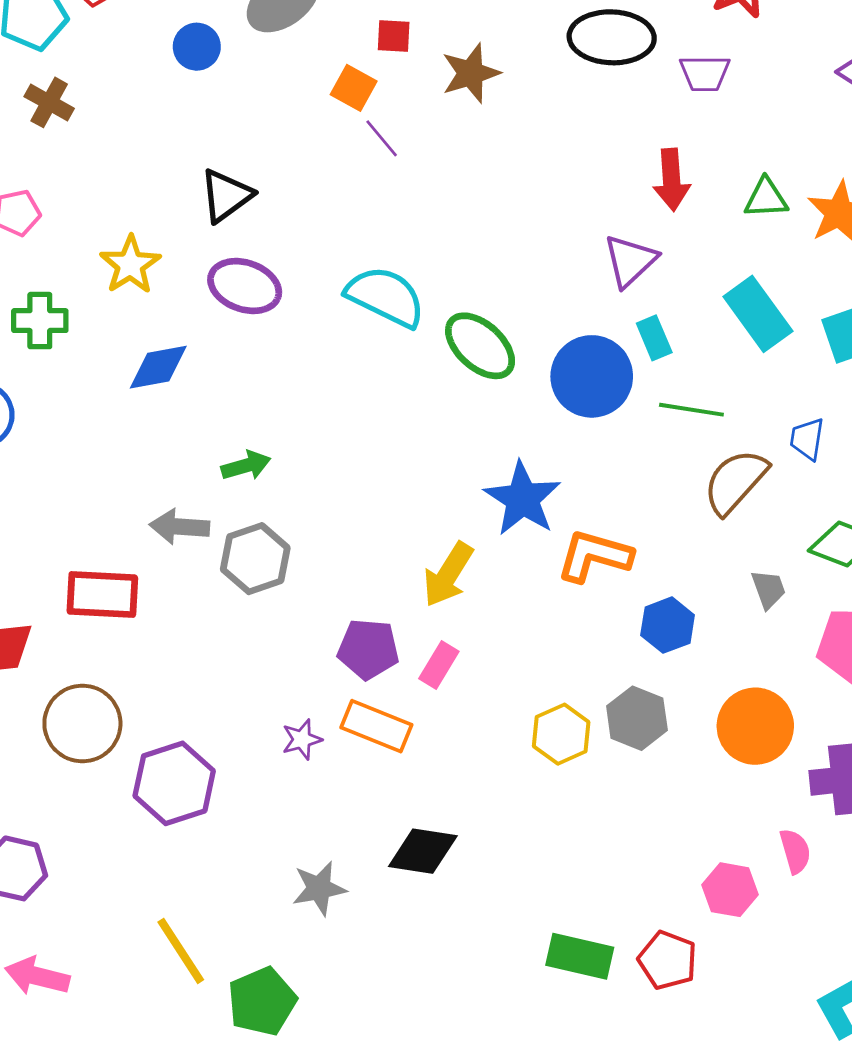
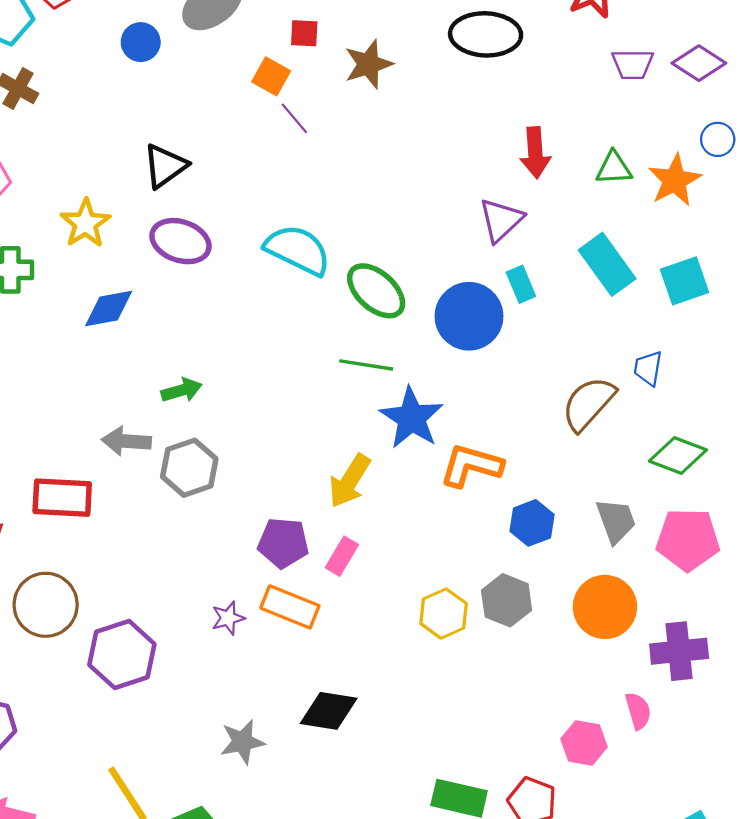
purple trapezoid: (705, 73) -> (633, 64), moved
green line: (691, 410) -> (366, 365), moved
gray trapezoid: (769, 589) -> (616, 521), moved, size x1.4

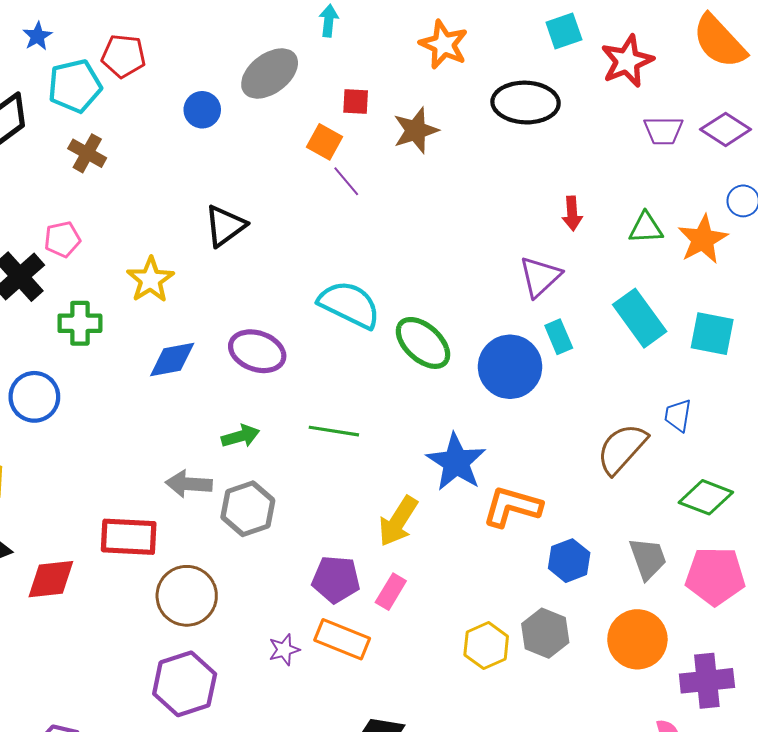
red arrow: (535, 153) -> (572, 213), size x0.7
purple ellipse: (180, 241) -> (257, 351), moved
cyan square: (685, 281) -> (712, 334), turned 30
green line: (366, 365) -> (334, 431), moved
brown circle: (46, 605) -> (187, 596), moved

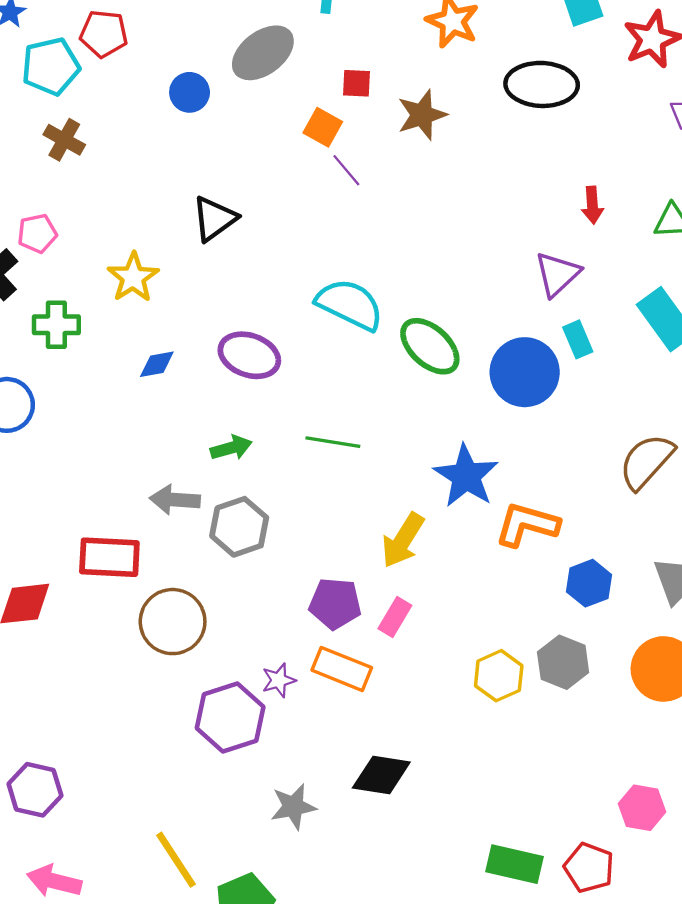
blue diamond: (172, 360) -> (157, 364), size x0.7
purple hexagon: (185, 684) -> (230, 717), moved

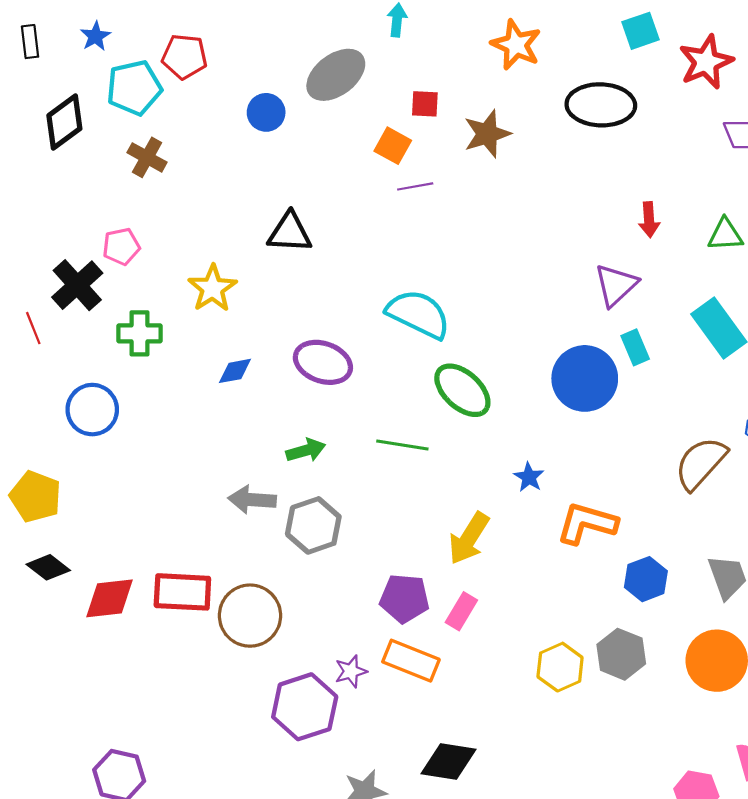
purple line: (346, 170) -> (415, 186), turned -60
black triangle: (214, 219) -> (290, 233), turned 39
green ellipse: (430, 346) -> (462, 390), moved
blue star: (466, 476) -> (529, 477), size x0.5
red rectangle: (109, 557) -> (182, 592), moved

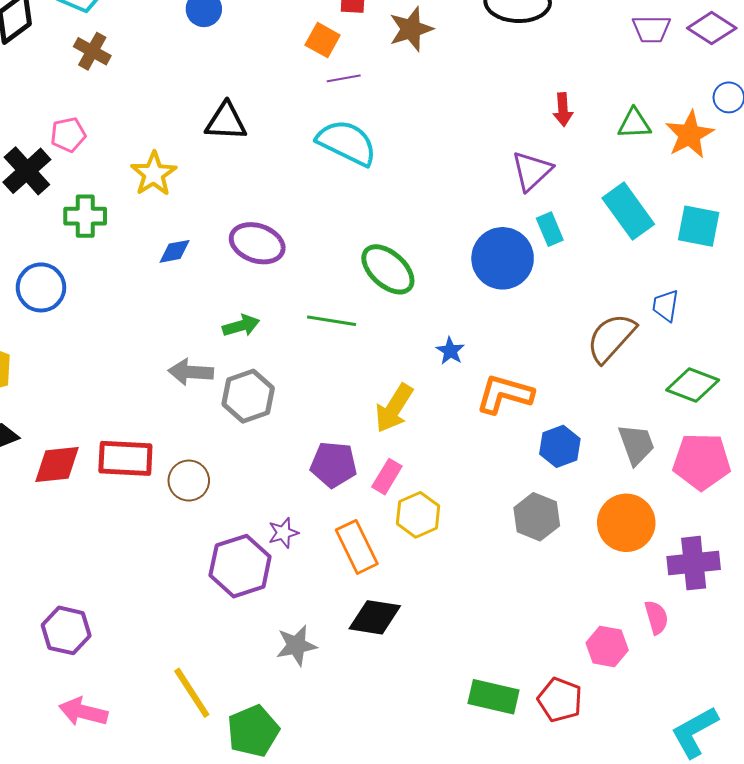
cyan semicircle: (418, 314) -> (347, 143), moved
brown circle: (250, 616) -> (189, 481), size x0.7
orange rectangle: (411, 661) -> (357, 547), moved, turned 42
yellow hexagon: (560, 667) -> (418, 515), moved

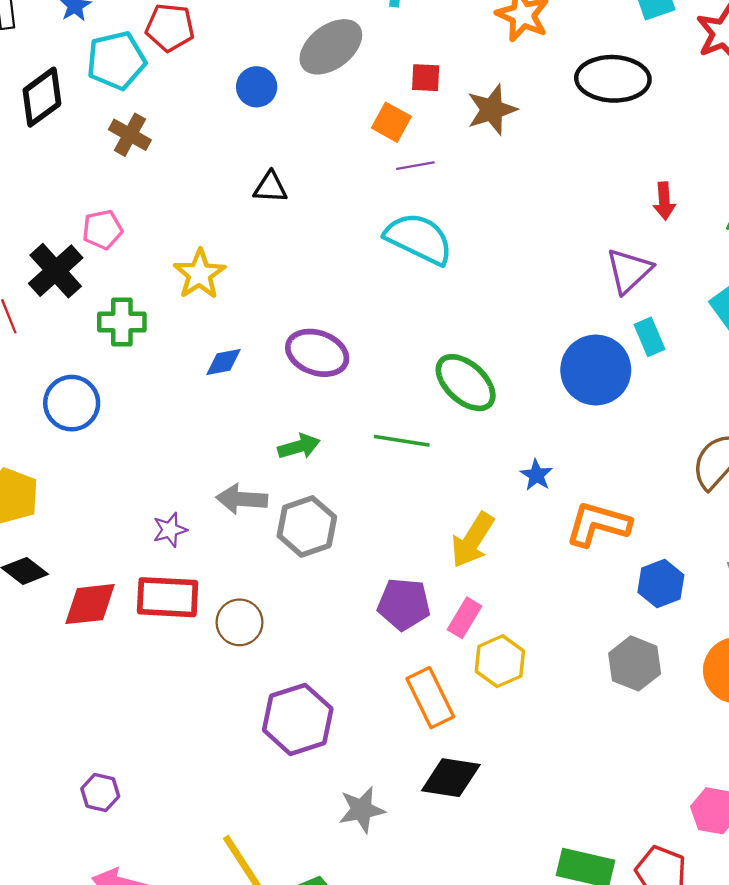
black triangle: (226, 122) -> (270, 187), moved, size x0.7
purple star: (283, 533) -> (170, 530), moved
purple hexagon: (66, 630) -> (100, 792), size x0.7

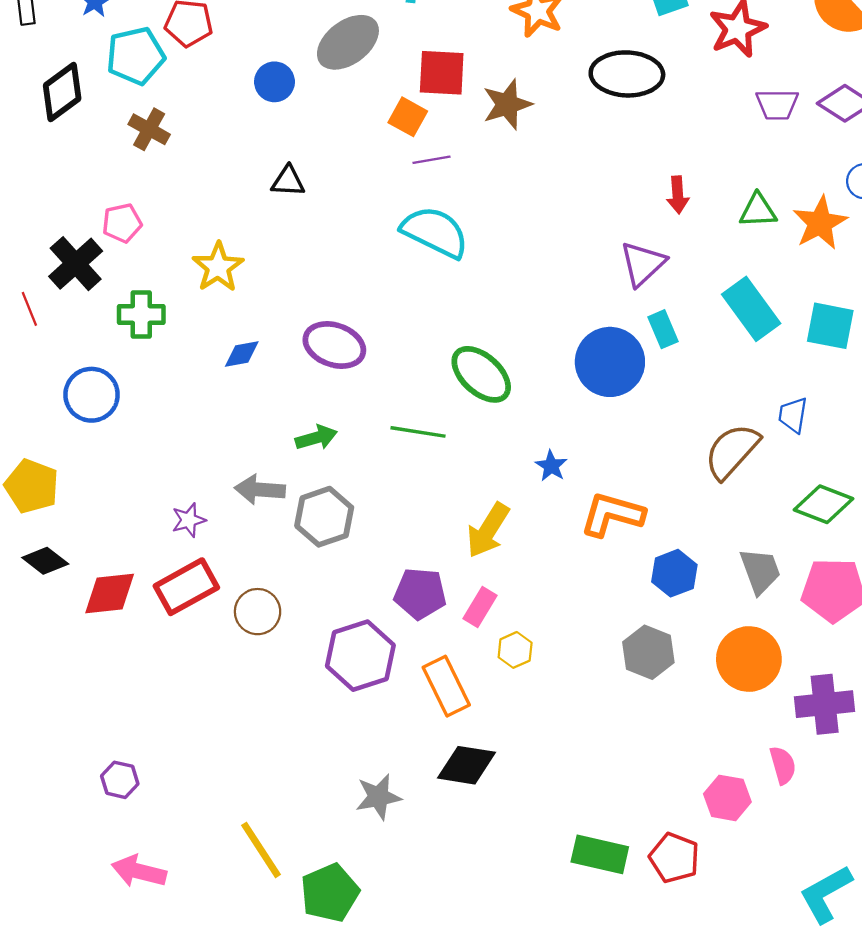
red square: (426, 78) -> (442, 73), size x1.6
red rectangle: (168, 597) -> (186, 587), turned -32
yellow hexagon: (500, 661) -> (515, 650), size x0.7
purple hexagon: (298, 719) -> (360, 656), moved

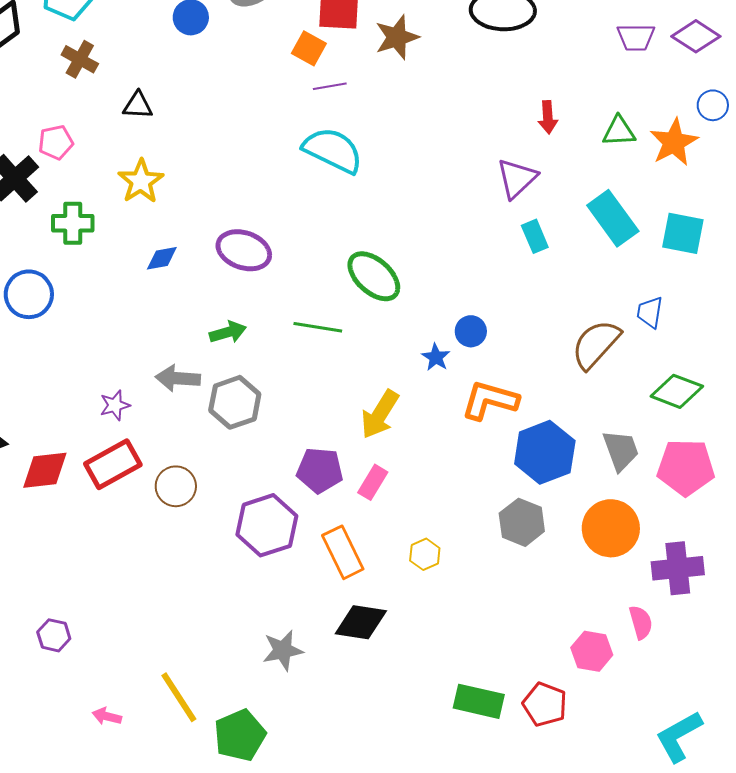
black triangle: (288, 181) -> (138, 105), moved
blue circle: (610, 362) -> (471, 331), moved, size x0.5
blue hexagon: (674, 573) -> (545, 452), size x1.5
yellow hexagon: (515, 650) -> (425, 554), moved
pink arrow: (139, 871) -> (107, 716), moved, size x0.6

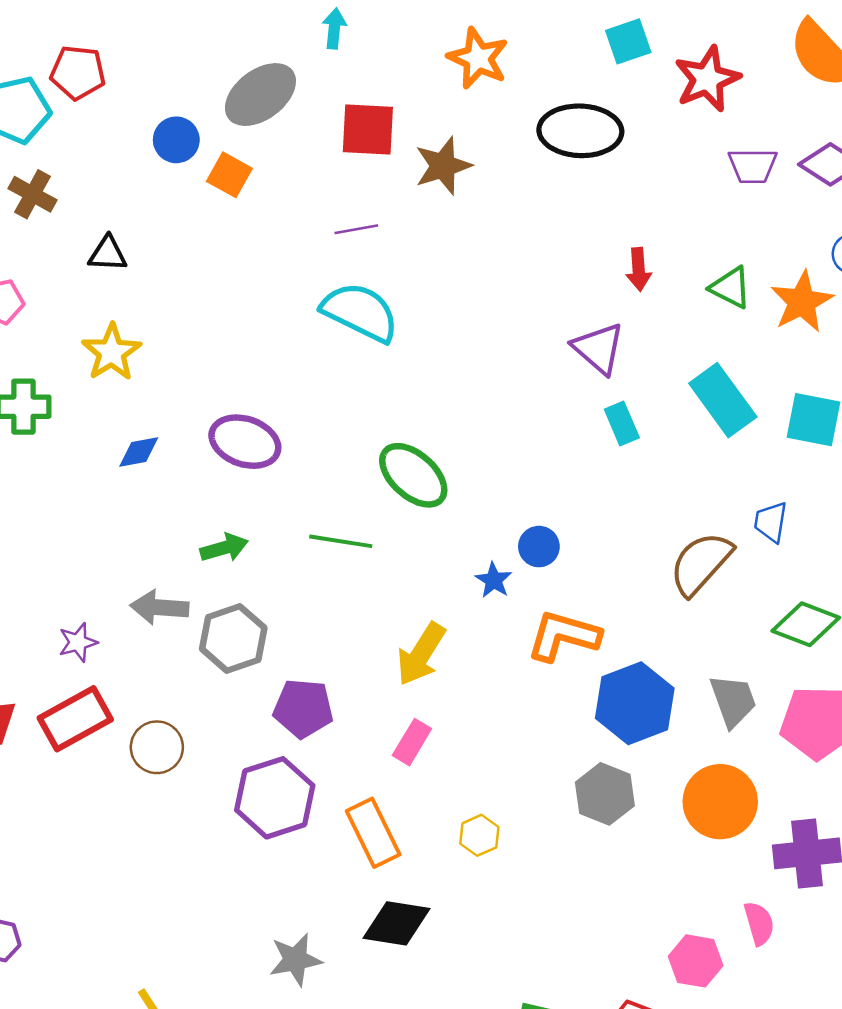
orange square: (309, 48) -> (229, 175), moved
green triangle: (619, 131) -> (731, 288), turned 30
purple triangle: (517, 178) -> (598, 348), turned -36
purple pentagon: (320, 470) -> (303, 708), moved

